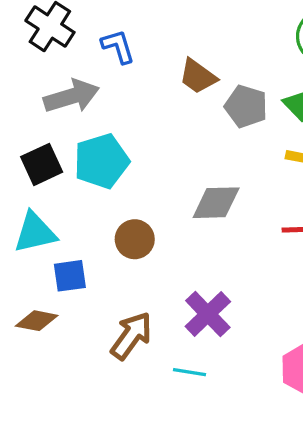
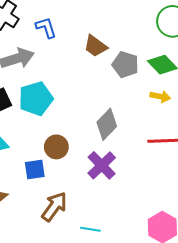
gray diamond: (216, 203) -> (107, 124), turned -44
blue square: (70, 276) -> (35, 170), moved
purple cross: (208, 314) -> (102, 165), moved

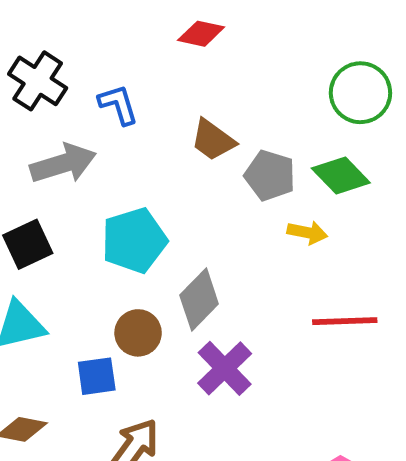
yellow arrow: (160, 96) -> (307, 233), moved
cyan pentagon: (36, 99) -> (134, 240), moved
gray diamond: (107, 124) -> (199, 299), moved

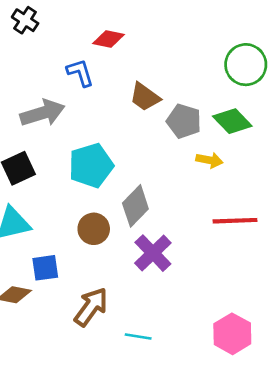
red diamond: (201, 34) -> (108, 39), moved
black cross: (38, 81) -> (25, 20), moved, size x0.7
blue square: (97, 376) -> (45, 268), moved

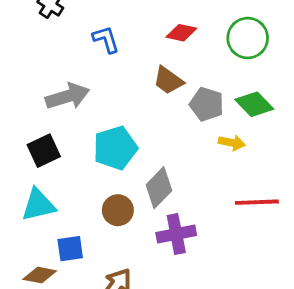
red diamond: (108, 39) -> (181, 33), moved
green circle: (246, 65) -> (248, 38), moved
blue L-shape: (80, 73) -> (106, 39), moved
purple cross: (153, 253) -> (176, 234), turned 33

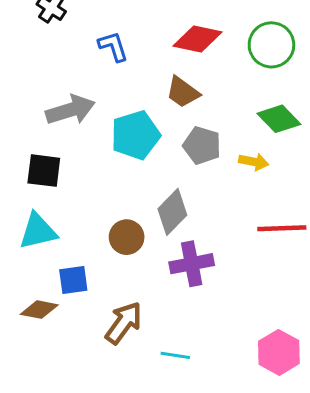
red diamond: (181, 33) -> (198, 39), size x1.4
gray pentagon: (207, 104) -> (202, 145), moved
cyan pentagon: (115, 148) -> (135, 135), moved
black square: (44, 151) -> (44, 171), turned 32

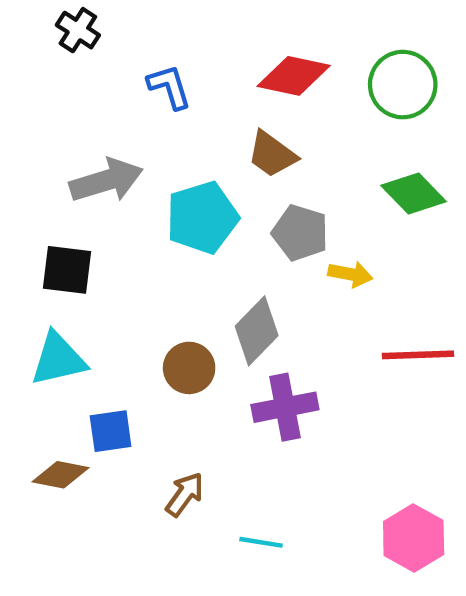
yellow arrow: (254, 162) -> (350, 274), moved
brown arrow: (124, 323) -> (185, 494), size x0.7

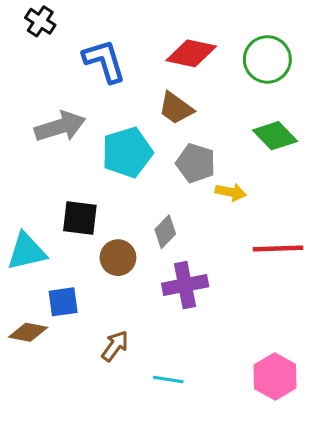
blue L-shape: (169, 87) -> (104, 61), size x1.4
black square: (67, 270) -> (80, 218), moved
gray diamond: (257, 331) -> (165, 232), size x0.7

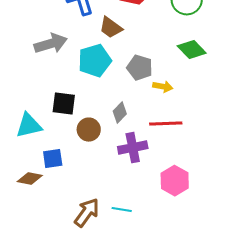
brown trapezoid: (176, 108) -> (111, 28), moved
red line: (278, 248) -> (166, 124), moved
brown arrow: (115, 346) -> (87, 213), moved, size x1.4
pink hexagon: (275, 376) -> (175, 181), moved

